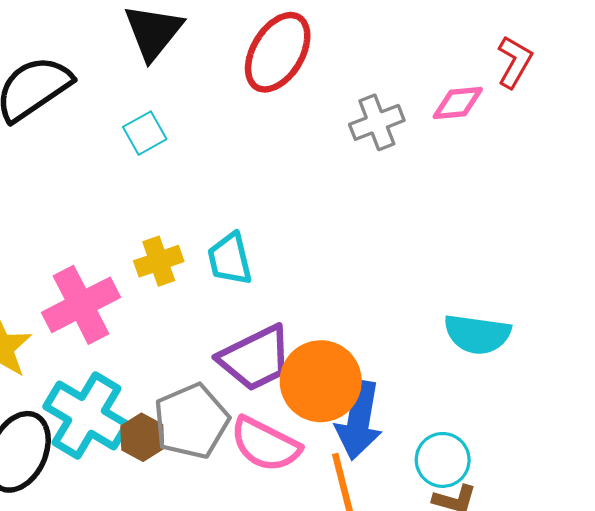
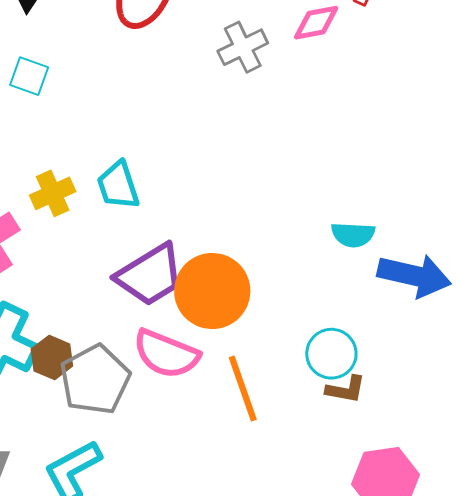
cyan square: (145, 133) -> (29, 76), turned -36
cyan semicircle: (477, 334) -> (353, 235), size x0.7
blue arrow: (359, 420) -> (414, 276), moved, turned -82
gray pentagon: (191, 421) -> (95, 380), moved

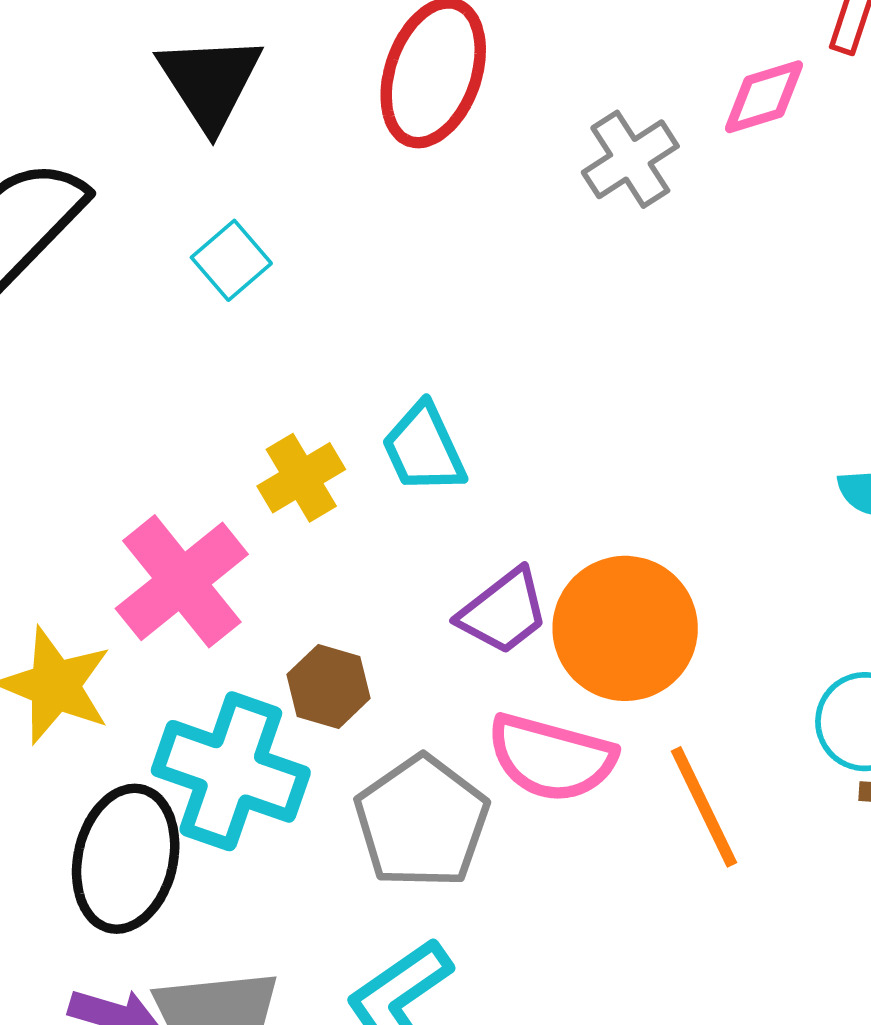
cyan square: (29, 76) -> (231, 260), turned 36
purple trapezoid: (150, 275) -> (503, 612), size x0.7
brown hexagon: (52, 358) -> (329, 686), moved

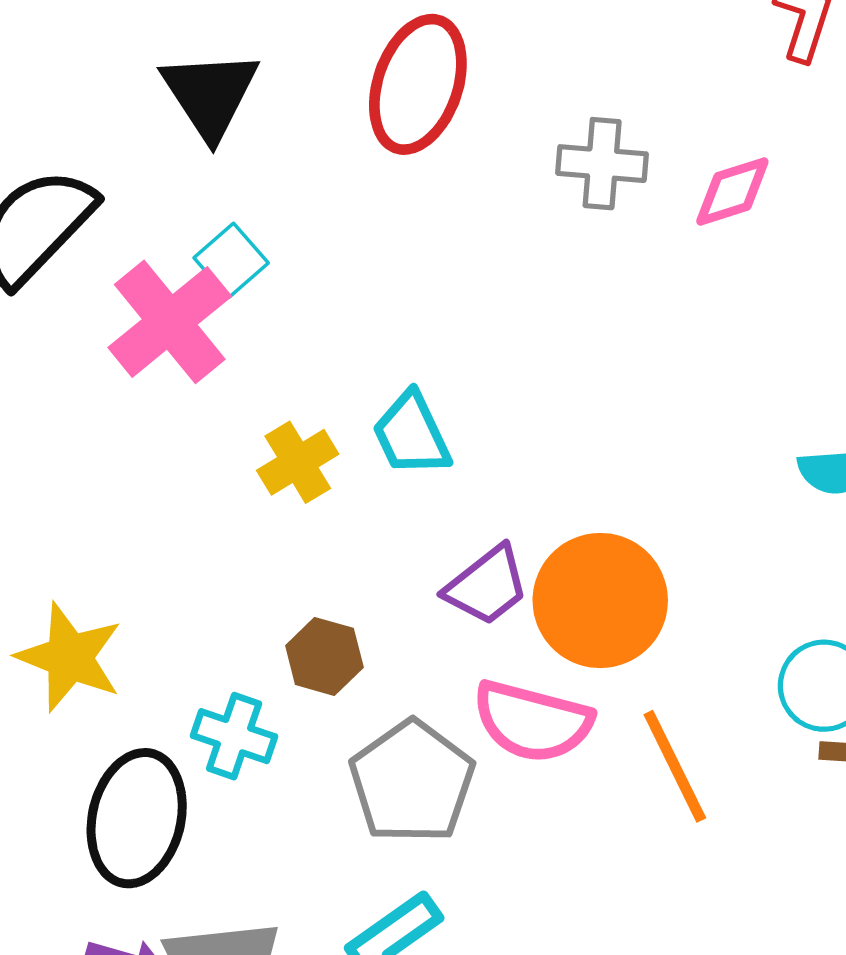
pink diamond: (764, 97) -> (732, 191), moved
gray cross: (630, 159) -> (602, 164), turned 38
pink cross: (182, 581) -> (170, 322), moved
cyan cross: (231, 771) -> (234, 736), size x0.6

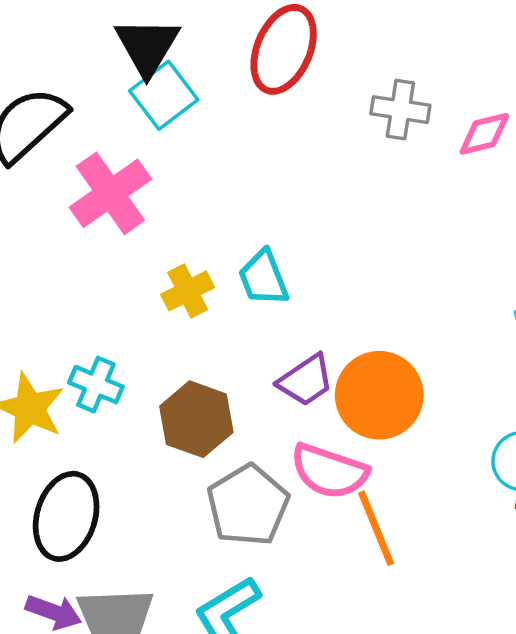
cyan square: (231, 260) -> (164, 95), moved, size x1.4
brown hexagon: (324, 656) -> (196, 419), size x1.5
cyan cross: (234, 736) -> (96, 385), moved
orange line: (675, 766) -> (376, 528), moved

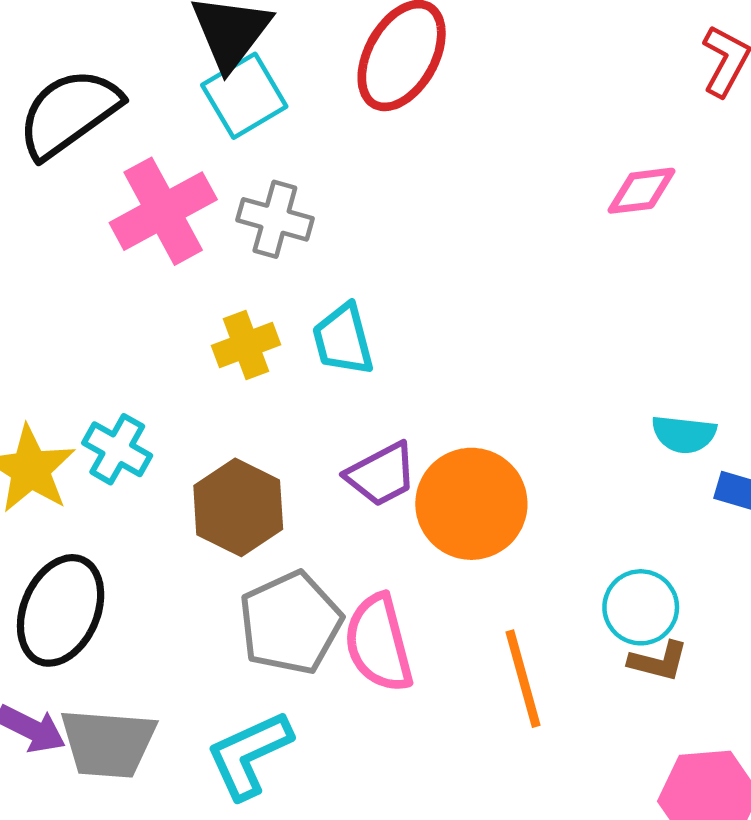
gray cross: (400, 110) -> (275, 219), moved
pink semicircle: (329, 471) -> (379, 643), moved, turned 50
orange line: (376, 528) -> (523, 679), moved

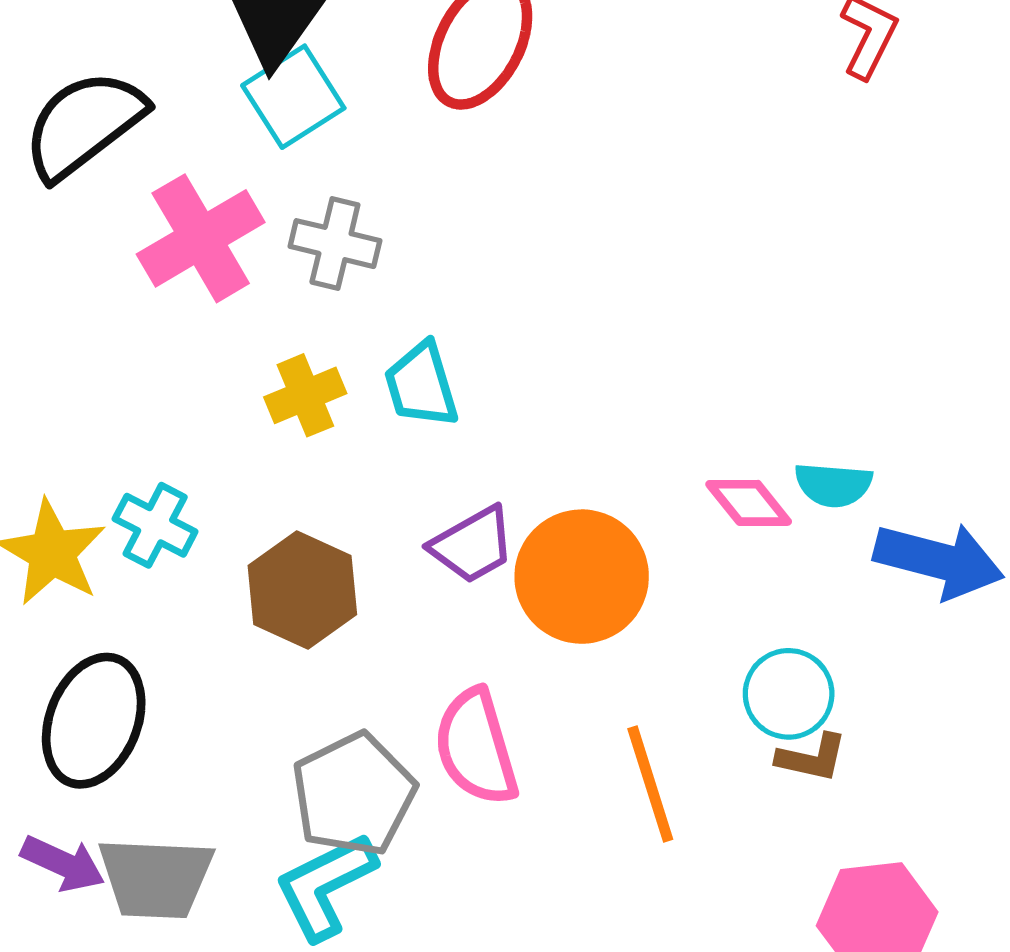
pink diamond: (641, 191) -> (749, 503), moved, turned 60
gray pentagon: (290, 623) -> (354, 794), moved

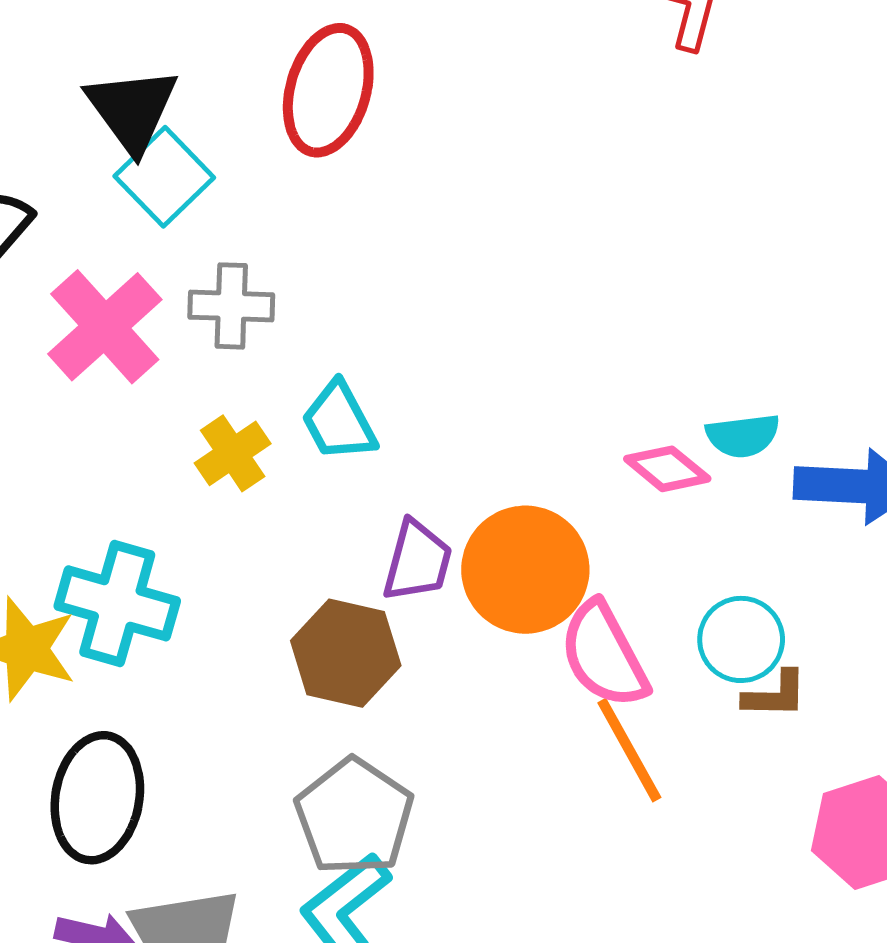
cyan cross: (155, 525) -> (117, 603), size x1.5
purple trapezoid: (472, 545) -> (417, 561), turned -34
brown hexagon: (302, 590) -> (346, 653), moved
pink semicircle: (476, 747) -> (604, 655), moved

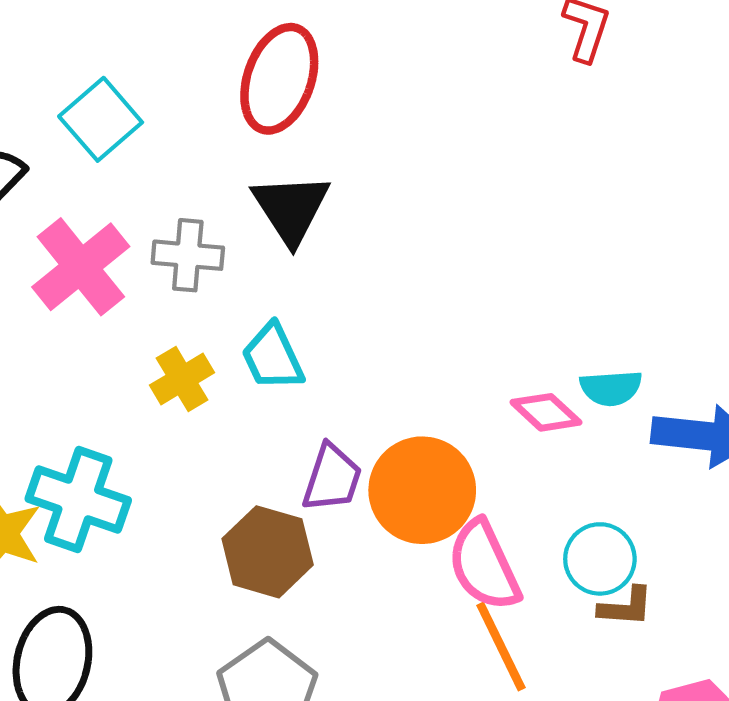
black triangle: (132, 110) -> (291, 208), moved
cyan square: (164, 177) -> (101, 119), moved

